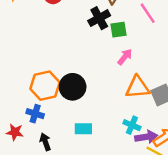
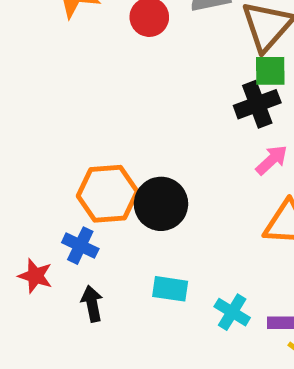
black cross: (99, 18) -> (257, 104), moved
green square: (118, 30) -> (270, 71), moved
cyan cross: (132, 125) -> (232, 312), moved

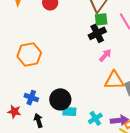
orange hexagon: (108, 194) -> (29, 55), moved
black circle: (161, 204) -> (60, 99), moved
cyan cross: (232, 312) -> (95, 118), turned 32

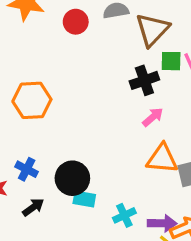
green square: (101, 19) -> (171, 61), moved
black arrow: (38, 120) -> (33, 207), turned 64

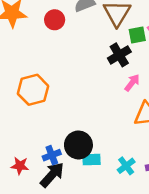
blue cross: (27, 169) -> (52, 155), moved, turned -36
black arrow: (33, 207) -> (52, 175), size x1.5

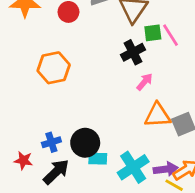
orange hexagon: (33, 90) -> (54, 68), moved
blue cross: (52, 155) -> (51, 142), moved
cyan cross: (126, 166) -> (133, 167), size x1.6

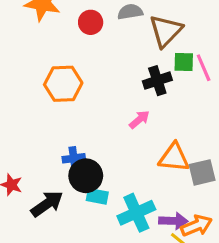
pink arrow: (145, 82) -> (139, 119), moved
blue cross: (51, 142) -> (74, 158), moved

